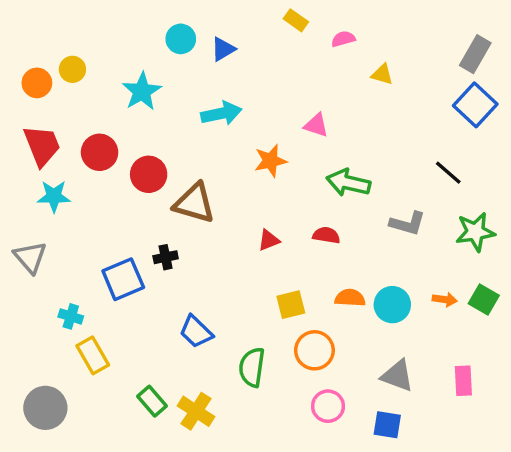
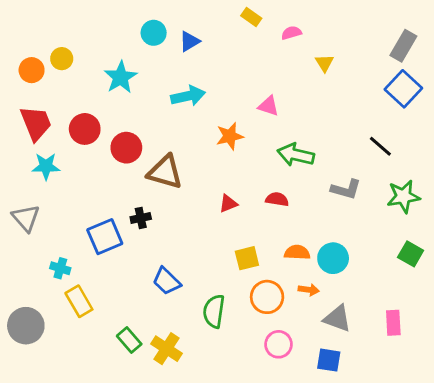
yellow triangle: (382, 74) -> (324, 63), turned 42
orange arrow: (445, 300) -> (309, 290), moved
gray circle: (45, 408) -> (26, 326), moved

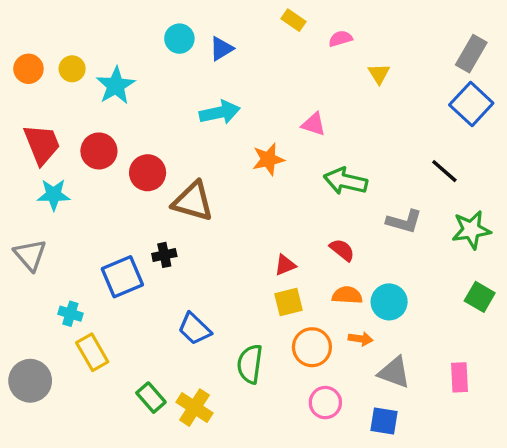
orange circle: (32, 70) -> (28, 69), moved
cyan star: (121, 77) -> (116, 86), moved
red semicircle: (277, 199) -> (342, 250), moved, turned 30
red triangle: (228, 204) -> (285, 265), moved

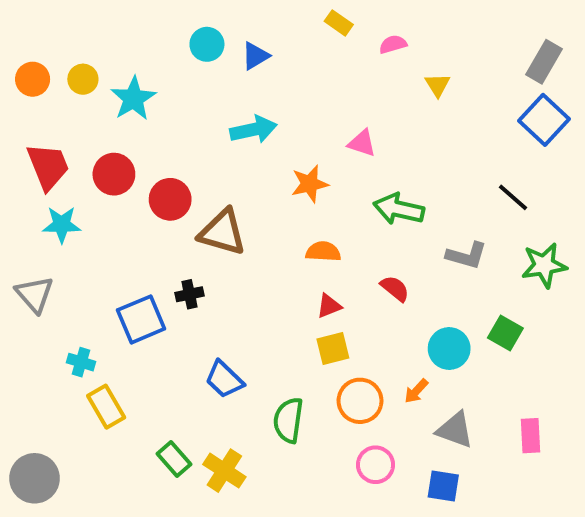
orange semicircle: (347, 295) -> (323, 252), moved
green square: (480, 297) -> (505, 333), moved
orange arrow: (361, 339) -> (416, 391), turned 125
gray circle: (30, 381) -> (35, 478), moved

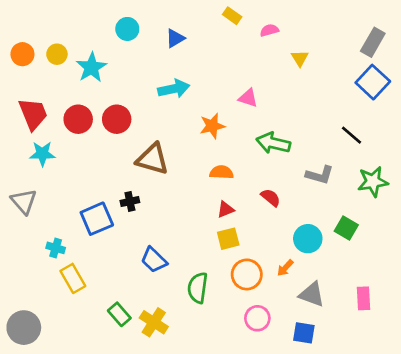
cyan circle: (207, 44) -> (127, 29), moved
red circle: (170, 199) -> (117, 119), moved

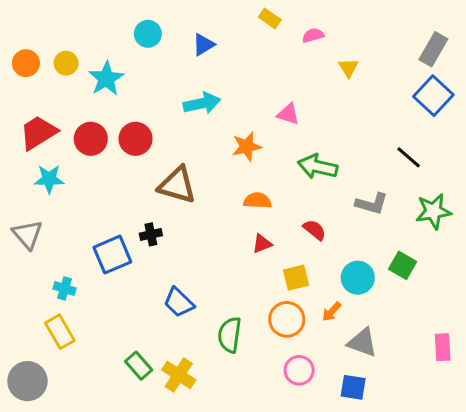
red trapezoid: (33, 114) -> (38, 133), turned -100
yellow square: (228, 239) -> (296, 278), moved
yellow rectangle: (73, 278) -> (60, 332), moved
pink rectangle: (364, 298) -> (443, 347), moved

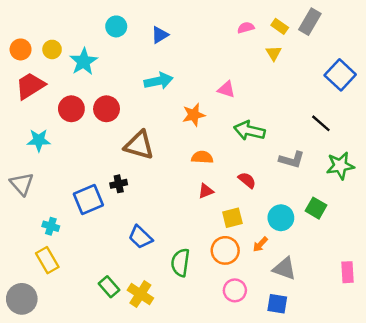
yellow rectangle: (270, 18) -> (280, 26), moved
gray rectangle: (433, 49) -> (310, 22), moved
red trapezoid: (38, 133) -> (30, 86), moved

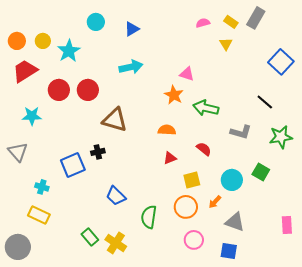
orange star: (194, 115) -> (174, 95), moved, turned -30
yellow rectangle: (47, 260) -> (39, 215), turned -35

